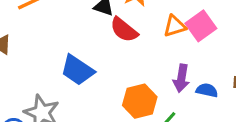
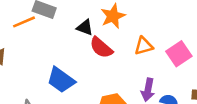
pink square: (201, 26) -> (179, 54), moved

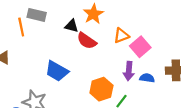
orange line: (24, 22) -> (21, 27), turned -72
pink square: (179, 54) -> (140, 47), moved

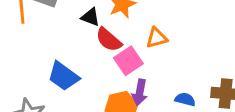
pink square: (140, 47) -> (128, 61), moved
purple arrow: (129, 71) -> (140, 92), moved

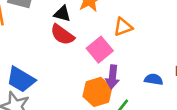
red semicircle: (109, 40) -> (62, 35), moved
blue trapezoid: (63, 76) -> (21, 80), moved

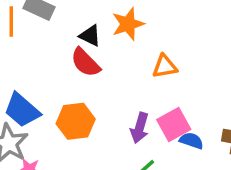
pink square: (100, 50) -> (174, 125), moved
orange hexagon: (97, 92) -> (76, 121), moved

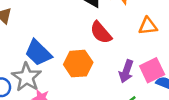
red semicircle: (85, 62) -> (101, 33), moved

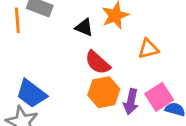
orange hexagon: (78, 64) -> (104, 92), moved

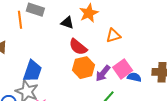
blue trapezoid: (31, 94) -> (33, 71), turned -105
purple arrow: (131, 102) -> (103, 73), turned 30

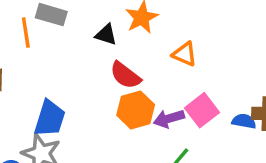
orange triangle: (113, 35) -> (184, 54), turned 42
purple arrow: (103, 73) -> (169, 119), turned 36
blue semicircle: (134, 77) -> (244, 121), moved

